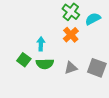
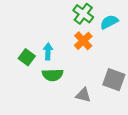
green square: (24, 60) -> (27, 57), moved
gray triangle: (71, 68) -> (83, 95), moved, turned 32

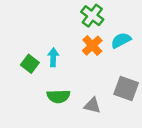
cyan semicircle: (109, 22) -> (121, 40), moved
green semicircle: (53, 75) -> (58, 96), moved

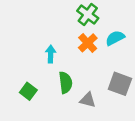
green square: (30, 64) -> (28, 91), moved
green semicircle: (58, 96) -> (65, 83), moved, turned -95

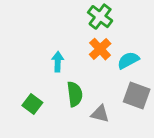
cyan semicircle: (115, 38) -> (128, 60), moved

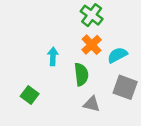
green semicircle: (75, 94) -> (81, 74), moved

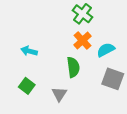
cyan arrow: (53, 56) -> (29, 51), moved, turned -77
gray triangle: (92, 104) -> (59, 94), moved, turned 49

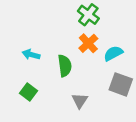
green semicircle: (73, 67) -> (65, 66), moved
gray triangle: (59, 94) -> (80, 101), moved

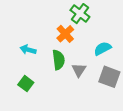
orange cross: (88, 43) -> (65, 34), moved
gray triangle: (80, 101) -> (79, 70), moved

